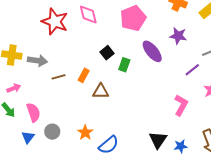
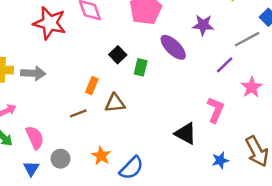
brown line: (59, 77) -> (78, 113), moved
black triangle: (158, 140) -> (186, 133), moved, turned -30

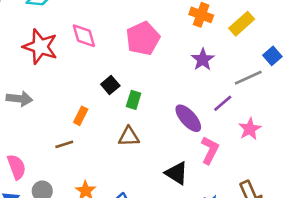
purple star: (203, 25) -> (203, 60), turned 30
purple ellipse: (173, 47) -> (188, 118), moved
brown triangle: (115, 103) -> (129, 137), moved

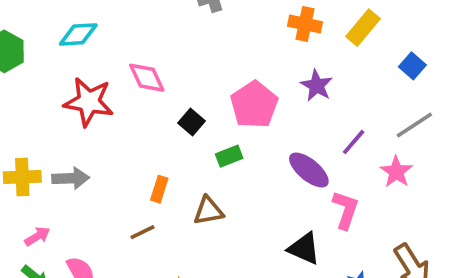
pink pentagon: (143, 38) -> (254, 105), moved
gray line: (248, 78) -> (414, 125), moved
black square: (110, 85) -> (191, 122), moved
green rectangle: (134, 100) -> (229, 156), turned 60
brown triangle: (129, 137) -> (208, 211), moved

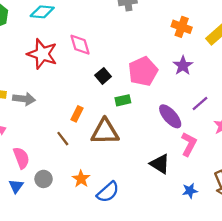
brown triangle: (208, 211) -> (105, 132), size x1.5
brown line: (143, 232) -> (63, 139), turned 70

